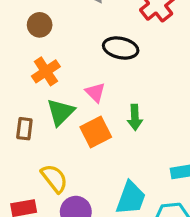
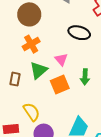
brown circle: (40, 25) -> (29, 14), size x1.5

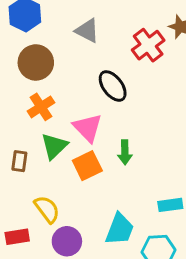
black ellipse: (79, 33) -> (113, 86), turned 40
pink triangle: (61, 59) -> (88, 128), size x1.5

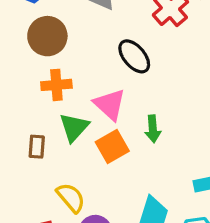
orange cross: (41, 107) -> (56, 85), turned 32

